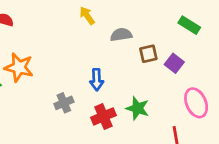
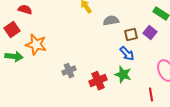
purple square: (174, 63) -> (150, 33), moved
blue arrow: (97, 80) -> (127, 54), moved, turned -42

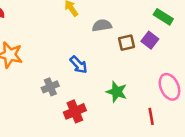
blue arrow: (127, 54) -> (79, 65), moved
red cross: (98, 81) -> (75, 111), moved

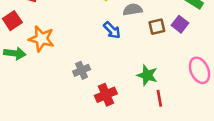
blue arrow: (79, 65) -> (112, 30), moved
red line: (151, 116) -> (159, 98), moved

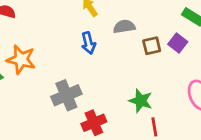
blue arrow: (112, 30) -> (88, 43), moved, turned 30
gray cross: (82, 70) -> (66, 95), size x1.5

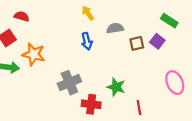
green star: (141, 101) -> (116, 87), moved
red cross: (94, 123) -> (91, 104), turned 30

